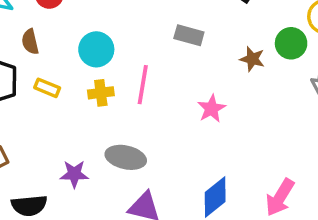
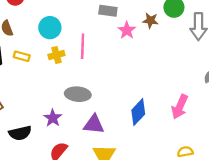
pink star: (211, 109) -> (127, 30), moved
purple star: (74, 174) -> (53, 118), moved, turned -30

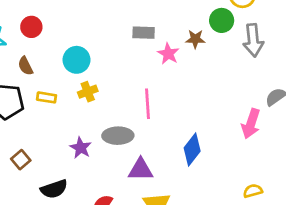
pink line: (83, 46) -> (147, 104), moved
pink arrow: (180, 107) -> (251, 124), moved
purple star: (53, 118) -> (81, 148), moved

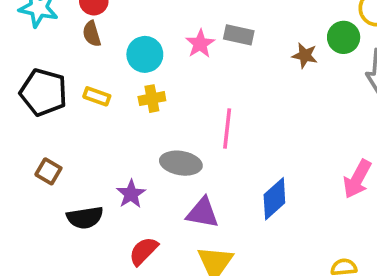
pink star: (168, 54) -> (200, 44), moved
brown semicircle: (25, 66) -> (92, 34), moved
purple star: (81, 148) -> (131, 194), moved
brown square: (21, 160) -> (48, 171), turned -30

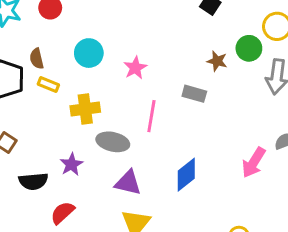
brown semicircle: (92, 34) -> (37, 59), moved
gray rectangle: (239, 35) -> (194, 94), moved
pink star: (200, 44) -> (135, 68), moved
yellow cross: (152, 99) -> (85, 109), moved, size x1.4
red semicircle: (143, 251) -> (62, 213), moved

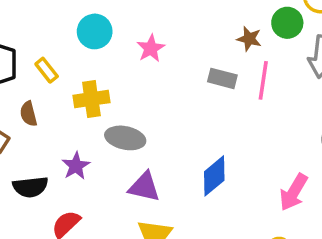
brown semicircle: (37, 59) -> (28, 114), moved
yellow rectangle: (48, 85) -> (47, 70), turned 30
pink line: (151, 116) -> (263, 80), moved
pink arrow: (254, 163) -> (294, 192), moved

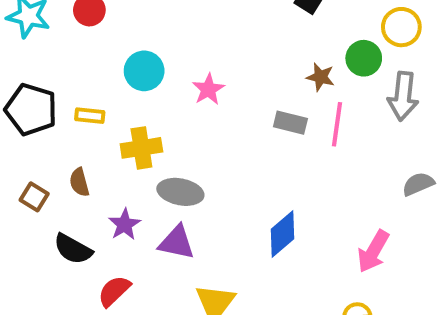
yellow rectangle: (47, 70) -> (90, 116), turned -45
brown semicircle: (28, 114) -> (79, 182), moved
black semicircle: (30, 187) -> (73, 249), turned 36
purple triangle: (144, 187) -> (177, 242), moved

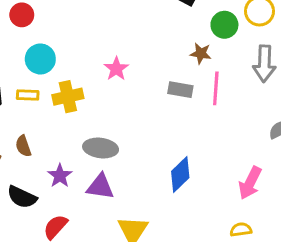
green circle: (364, 58) -> (224, 25), moved
cyan circle: (144, 71) -> (40, 59), moved
yellow cross: (141, 148) -> (68, 97), moved

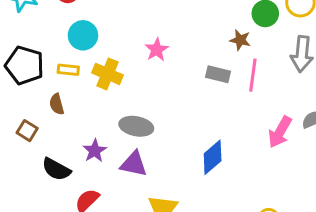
yellow cross: (68, 97) -> (108, 74), turned 32
brown semicircle: (23, 146) -> (57, 104), moved
pink arrow: (250, 183) -> (280, 132), moved

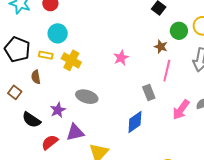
pink star: (157, 50) -> (121, 58), moved
gray rectangle: (218, 74) -> (149, 92), moved, turned 49
purple triangle: (134, 164) -> (75, 132), moved, turned -30

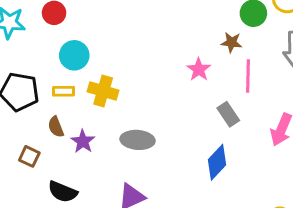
pink star: (121, 58) -> (199, 69), moved
purple star: (58, 110) -> (83, 141), moved

